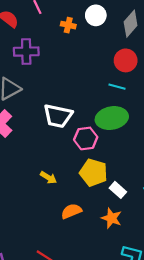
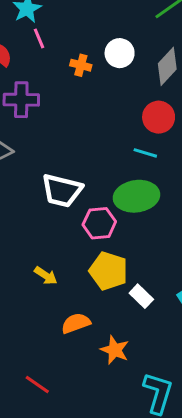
orange star: (111, 218) -> (115, 350), moved

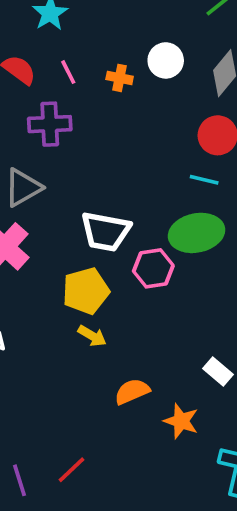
pink line: (39, 38) -> (68, 72), moved
yellow pentagon: (108, 271) -> (86, 291), moved, turned -30
white rectangle: (141, 296) -> (218, 372), moved
red line: (37, 385) -> (72, 470), moved, turned -75

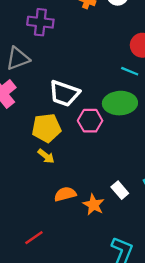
orange star: (181, 421) -> (94, 205), moved
red line: (72, 470) -> (34, 238), moved

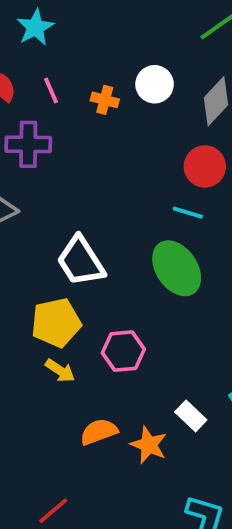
white trapezoid: (64, 93) -> (81, 261), turned 44
green ellipse: (120, 103) -> (177, 268), turned 64
pink hexagon: (90, 121) -> (123, 351), moved

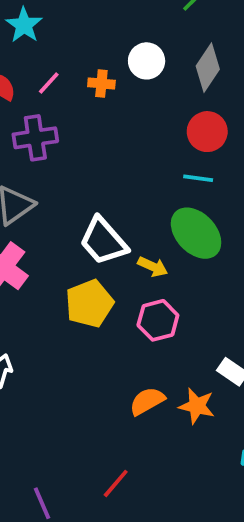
pink line: (51, 91) -> (49, 83), turned 75
yellow arrow: (60, 371) -> (153, 267), moved

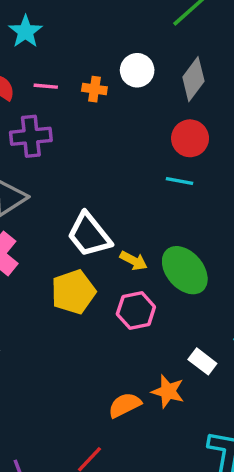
pink line: (49, 83) -> (46, 86), turned 50
green ellipse: (196, 233) -> (185, 270), moved
orange semicircle: (147, 401) -> (125, 405), moved

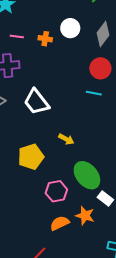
white trapezoid: (89, 235) -> (36, 102), moved
green ellipse: (185, 270) -> (87, 175), moved
pink hexagon: (136, 310) -> (56, 191), moved

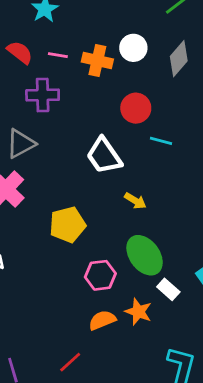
orange cross: (45, 39) -> (97, 60), size x1.5
red circle: (100, 68) -> (136, 108), moved
white trapezoid: (36, 102) -> (104, 156), moved
yellow arrow: (66, 139) -> (135, 201), moved

